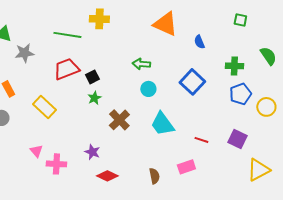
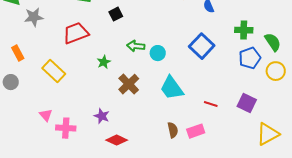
green semicircle: (268, 56) -> (273, 42), moved
green arrow: (141, 64) -> (136, 46), moved
black square: (92, 77) -> (116, 14), moved
brown semicircle: (154, 176) -> (173, 130), moved

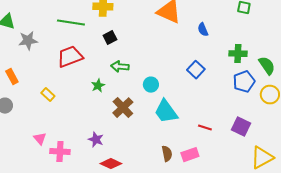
green arrow: (136, 46) -> (120, 67), moved
blue square: (202, 46) -> (196, 70), size x0.7
cyan circle: (158, 53) -> (151, 85), moved
yellow rectangle: (54, 71) -> (48, 95), size x0.6

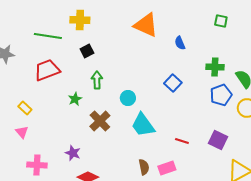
green arrow: (120, 67) -> (97, 80), turned 84
pink triangle: (40, 139) -> (22, 132), moved

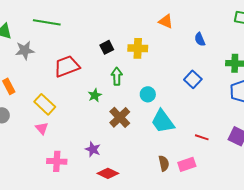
yellow cross: (80, 20) -> (138, 48), moved
orange triangle: (146, 25) -> (166, 21), size x0.6
green line: (48, 36) -> (47, 22), moved
yellow rectangle: (25, 108) -> (45, 104), size x1.5

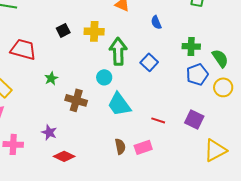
red trapezoid: (67, 66) -> (23, 49), turned 36
green arrow: (117, 76) -> (118, 51), moved, size x1.5
brown cross: (120, 117) -> (76, 100), turned -30

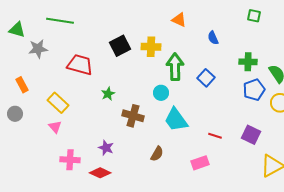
black square: (63, 30) -> (120, 46), size x1.5
brown semicircle: (120, 146) -> (157, 154), moved, turned 42
red diamond: (64, 156) -> (100, 173), moved

